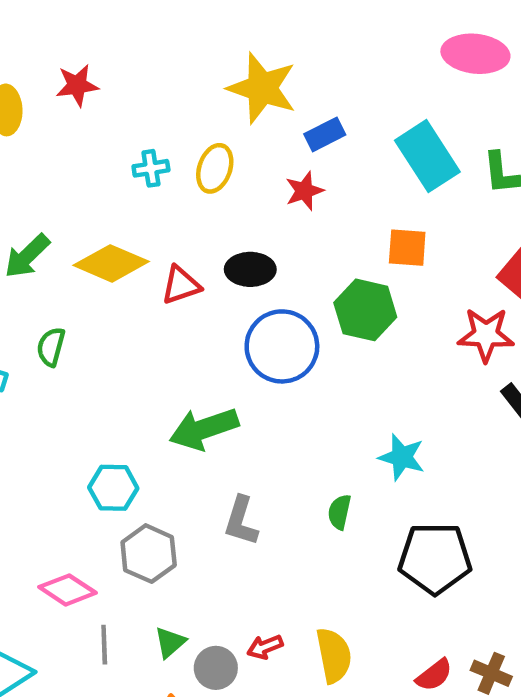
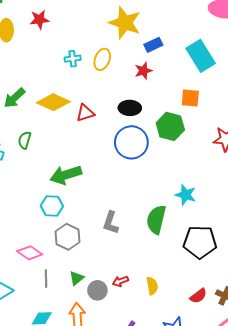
black ellipse: (250, 269) -> (130, 108), moved
green arrow: (204, 429) -> (66, 175), moved
green semicircle: (339, 512) -> (156, 220), size x1.8
yellow semicircle: (334, 655) -> (152, 286), size x0.7

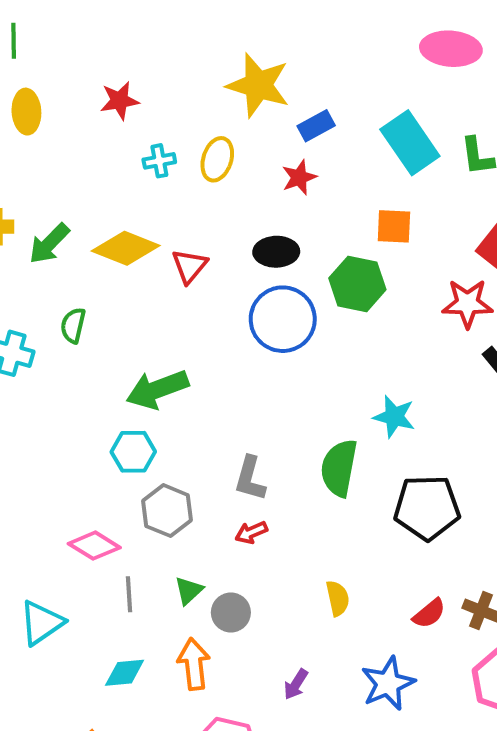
red star: (39, 19) -> (120, 101), moved
red triangle: (85, 113) -> (190, 266), turned -30
red arrow: (120, 281) -> (251, 532), moved

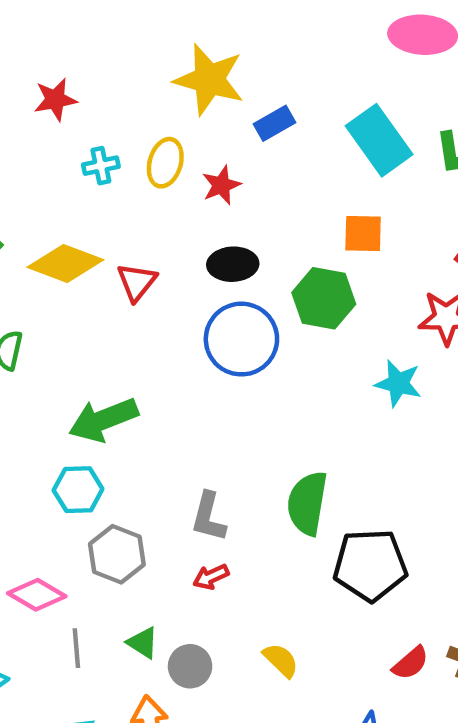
red star: (299, 177) -> (221, 185), moved
cyan star: (394, 417) -> (398, 383), moved
black pentagon: (427, 508) -> (370, 565), moved
green triangle: (189, 591) -> (143, 643), turned -44
yellow semicircle: (338, 598) -> (281, 660), moved, turned -32

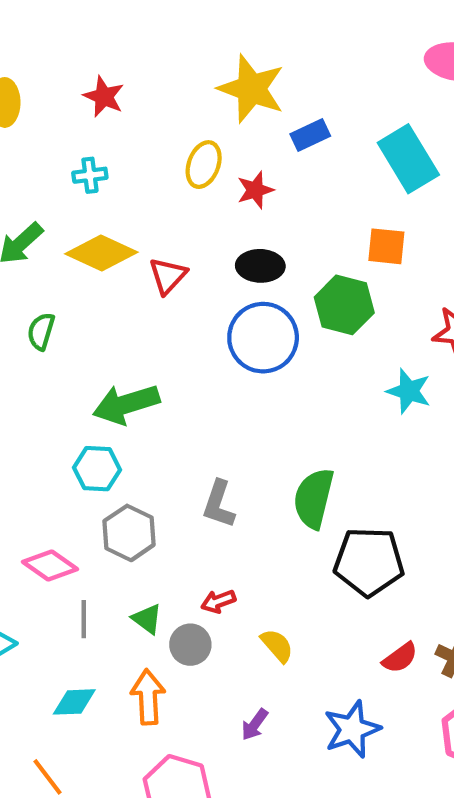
red star: (55, 100) -> (104, 97), turned 30
cyan cross: (101, 166) -> (90, 175), moved
red arrow: (211, 577) -> (218, 601), moved

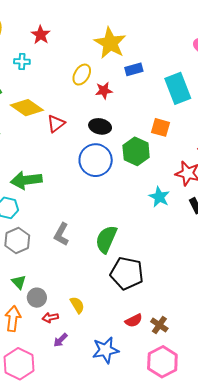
cyan cross: (90, 175) -> (22, 62), moved
red arrow: (218, 601) -> (50, 318), moved

